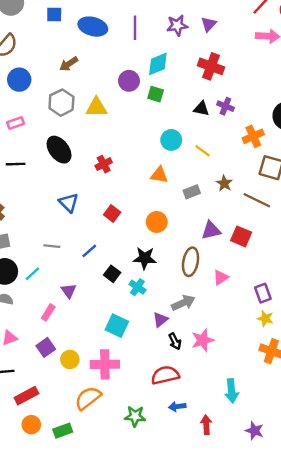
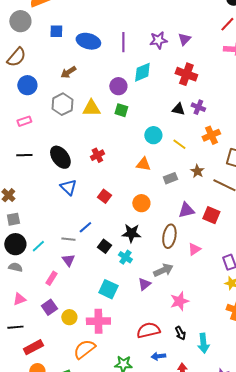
green square: (156, 94) -> (121, 110), moved
orange cross: (253, 136) -> (211, 135), moved
black ellipse: (59, 150) -> (60, 157), moved
gray line: (52, 246) -> (68, 239), moved
black arrow: (175, 341) -> (180, 333), moved

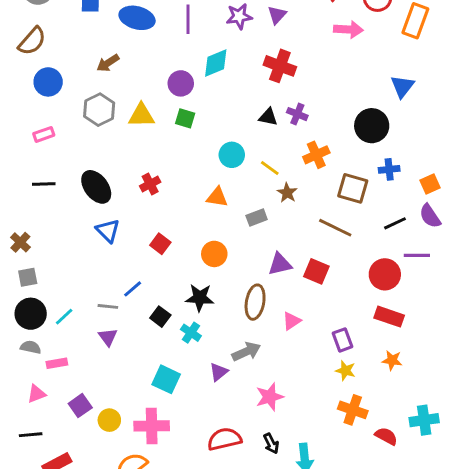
brown star: (197, 171) -> (287, 193), moved
pink rectangle: (51, 278) -> (57, 363), moved, turned 48

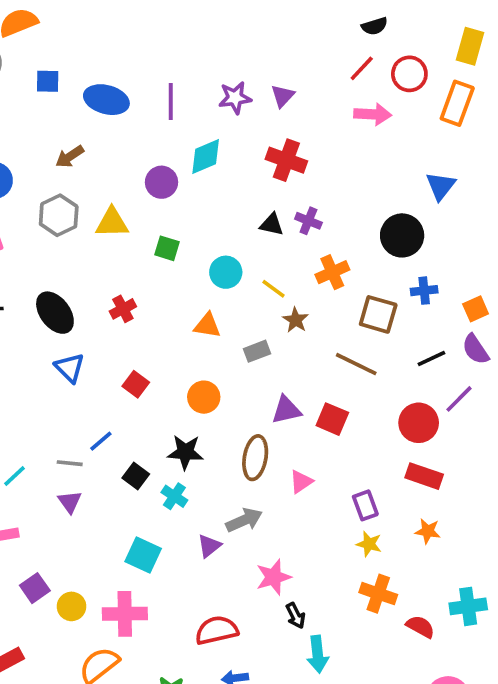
green square: (185, 118) -> (167, 248), moved
purple line: (417, 255) -> (459, 399), turned -45
black arrow: (271, 443) -> (296, 616), moved

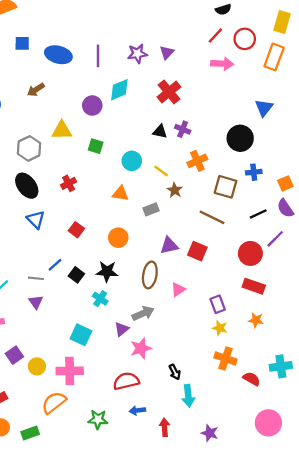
red cross: (286, 160) -> (169, 92), turned 30
gray hexagon: (59, 215) -> (29, 148), moved
black square: (136, 476) -> (76, 275), moved
pink star: (274, 577) -> (141, 348), moved

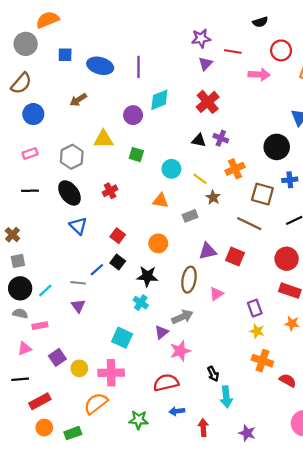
red line: (215, 35) -> (233, 52), moved, turned 56
purple star: (137, 54) -> (201, 38), moved
black square: (76, 275) -> (118, 262), moved

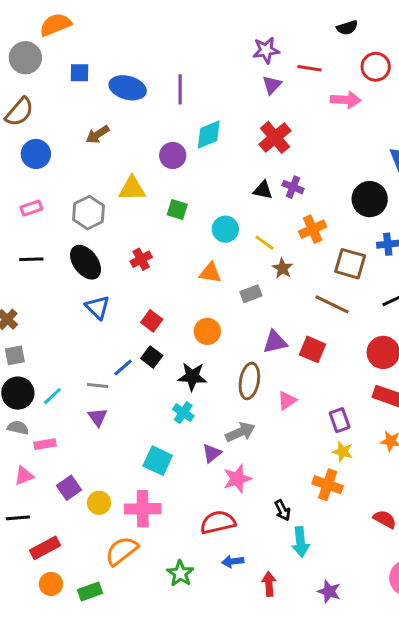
orange cross: (262, 361) -> (328, 485), moved
green star: (139, 420) -> (180, 573), turned 30

